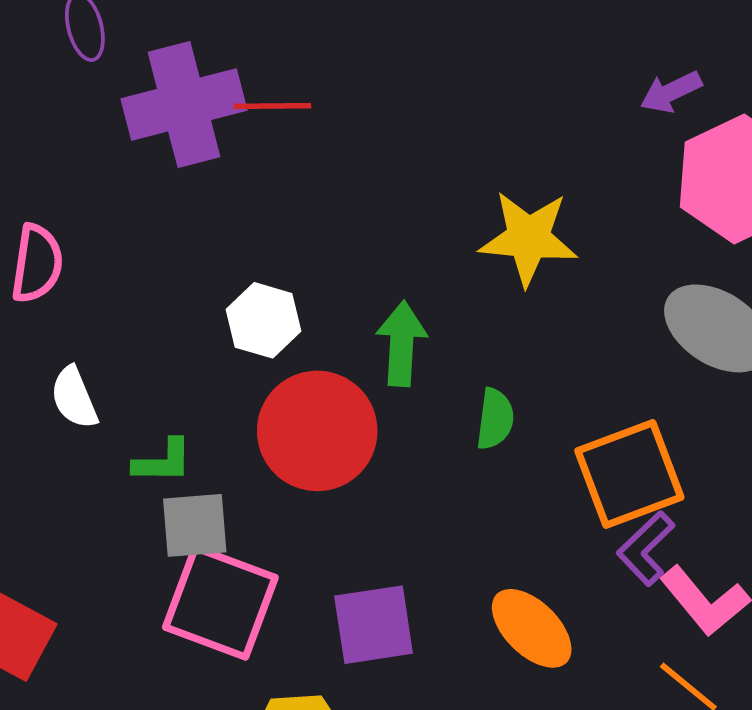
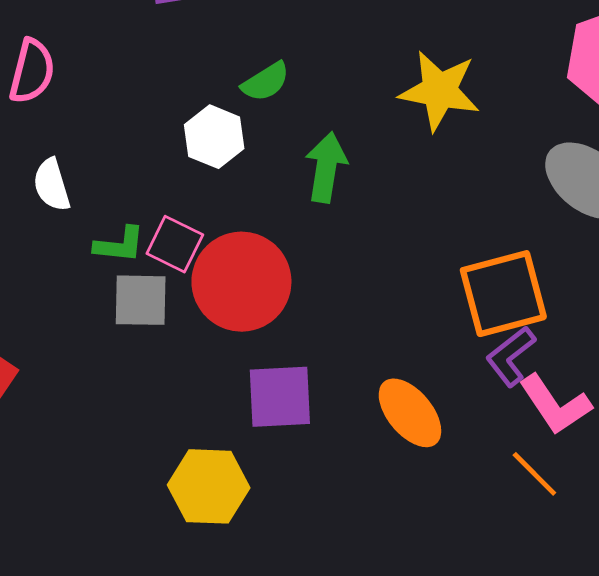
green semicircle: (495, 419) -> (266, 82), moved, turned 45
red circle: (317, 431) -> (241, 282), moved
pink square: (220, 602) -> (175, 244), moved, size x0.6

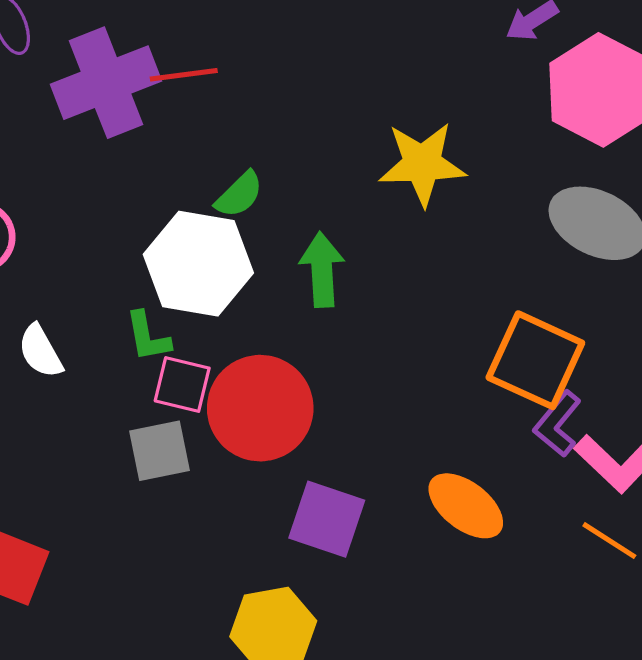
white hexagon: (214, 137) -> (198, 264), size x1.6
green L-shape: (119, 245) -> (148, 337), moved, turned 86
orange square: (503, 294) -> (535, 360), turned -38
purple square: (280, 397) -> (327, 519), turned 34

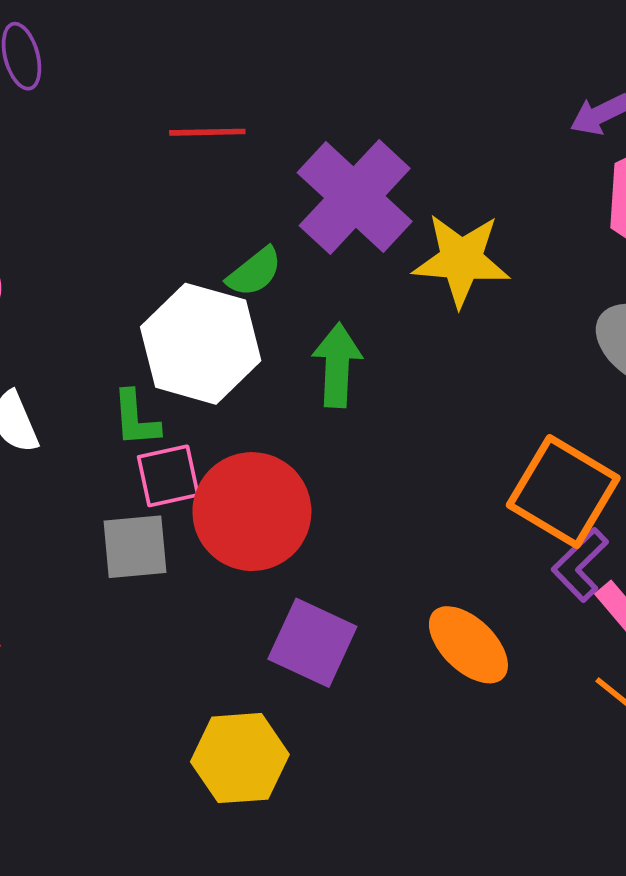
purple cross: (106, 83) -> (355, 197), moved, turned -32
pink square: (182, 384) -> (168, 476), turned -32

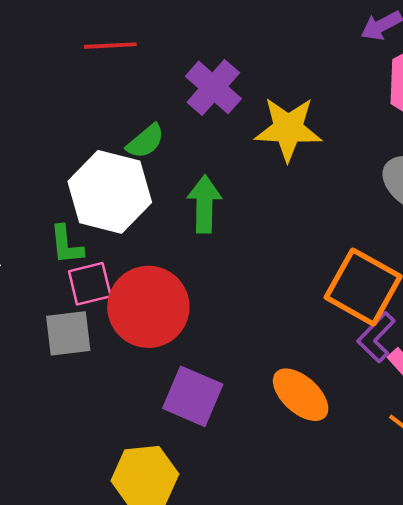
purple cross: (355, 197) -> (213, 87), size x0.7

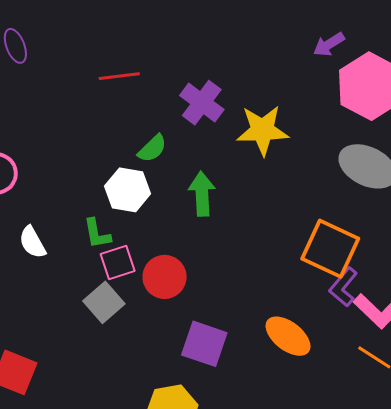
white hexagon: (110, 192) -> (128, 190), size x0.7
red circle: (148, 307) -> (165, 277), size x0.7
gray square: (68, 333) -> (104, 302), turned -30

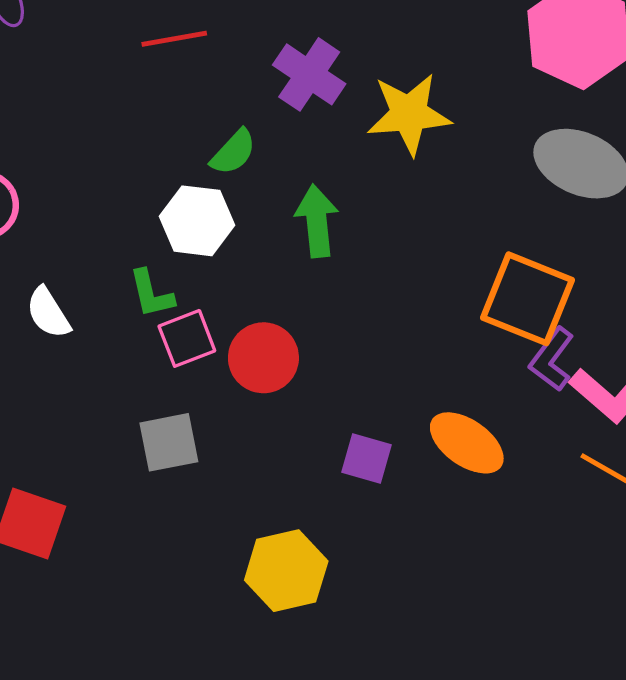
gray square: (104, 302) -> (169, 442), moved, turned 33
purple square: (204, 344) -> (366, 458), moved, size x0.7

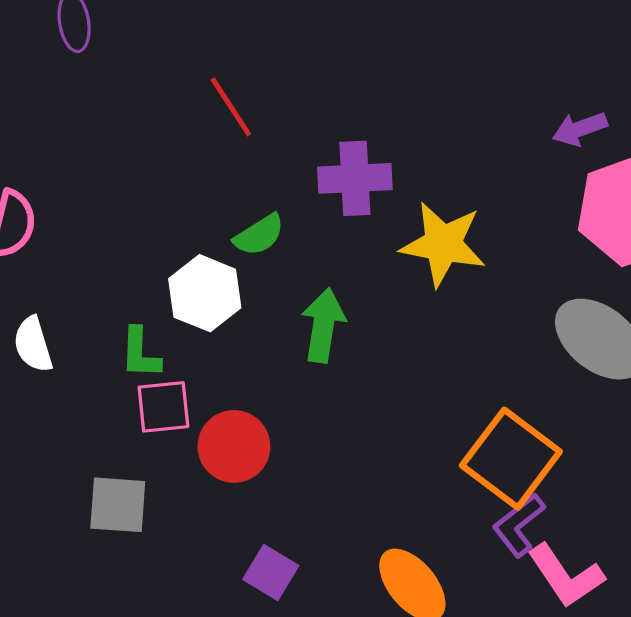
red line: (174, 39) -> (231, 107), turned 52
purple cross: (309, 74) -> (355, 178), turned 38
purple square: (366, 458) -> (271, 572), moved

